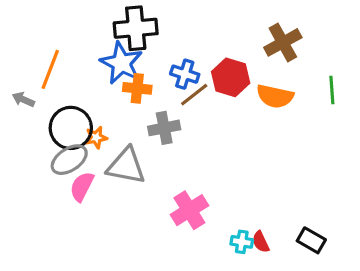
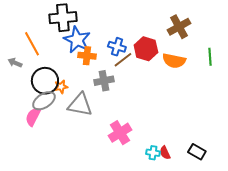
black cross: (136, 28) -> (63, 18), moved
orange line: (50, 69) -> (32, 44), turned -50
pink semicircle: (82, 186) -> (33, 117), moved

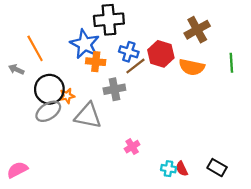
black cross: (63, 18) -> (109, 20), moved
pink semicircle: (33, 117) -> (17, 170), moved, turned 36
pink cross: (120, 133) -> (132, 147), size x0.6

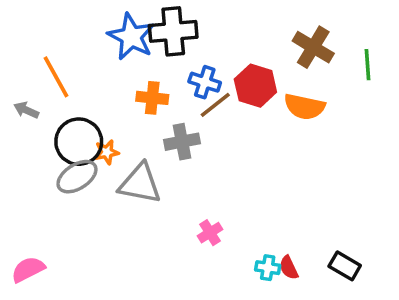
brown cross: (197, 30) -> (313, 47), turned -30
blue star: (85, 44) -> (131, 37), moved
green line: (231, 63) -> (367, 65), moved

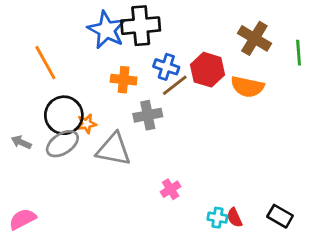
gray arrow: (26, 110) -> (21, 142), moved

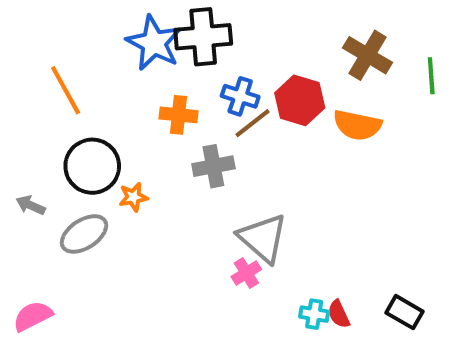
orange star: (87, 124) -> (133, 197), moved
gray ellipse: (62, 144) -> (84, 234), moved
gray triangle: (114, 149) -> (263, 238), moved, turned 30

